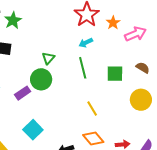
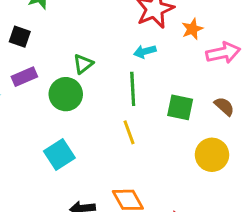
purple rectangle: (23, 93) -> (24, 77), moved
yellow line: (92, 109) -> (129, 132), moved
cyan square: (33, 130) -> (59, 154), moved

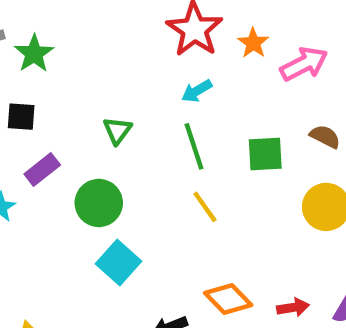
green circle: (66, 94) -> (99, 203), moved

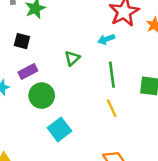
cyan arrow: (197, 91) -> (106, 39), moved
green circle: (99, 203) -> (42, 96), moved

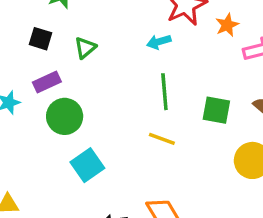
green triangle: (72, 58) -> (85, 48), moved
yellow line: (112, 108) -> (162, 139), turned -48

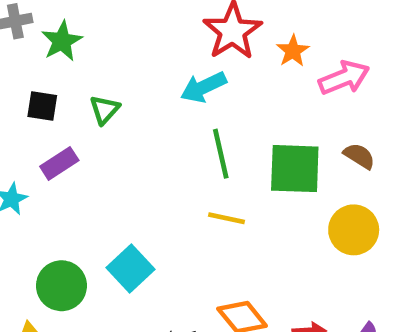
cyan arrow: (159, 42) -> (203, 87), size x1.4
green square: (216, 110) -> (295, 169), size x1.4
green circle: (65, 116) -> (61, 286), moved

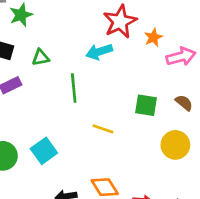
green triangle: (105, 110) -> (41, 57), turned 30
green line: (221, 154) -> (74, 88), moved
green square: (295, 169) -> (146, 105), size x0.7

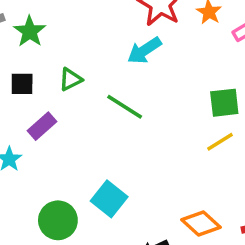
green line: (74, 88) -> (125, 107), turned -36
yellow line: (103, 129) -> (220, 142), moved, turned -35

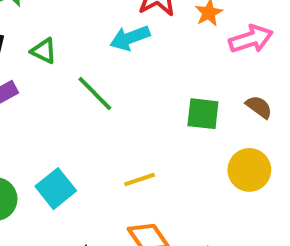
green triangle: (71, 79) -> (44, 51), turned 40
yellow line: (220, 142) -> (140, 180), moved

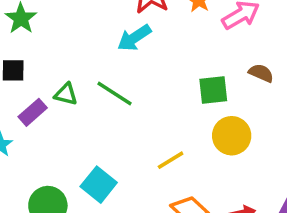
green triangle: (44, 51) -> (66, 94), moved
yellow circle: (249, 170) -> (232, 136), moved

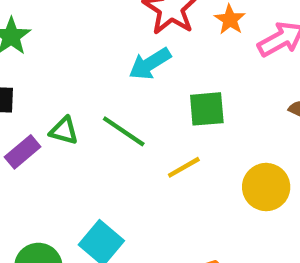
green square: (213, 90) -> (207, 109), moved
yellow line: (171, 160) -> (184, 167), moved

